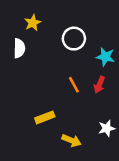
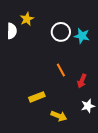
white semicircle: (19, 48) -> (12, 31), moved
cyan star: (105, 57) -> (82, 36), moved
red arrow: (99, 85) -> (82, 81), moved

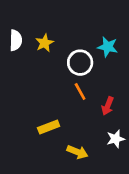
yellow star: (27, 19) -> (45, 43), moved
white circle: (61, 32) -> (80, 63), moved

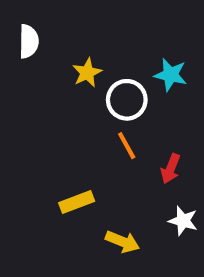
white semicircle: (16, 40) -> (29, 41), moved
yellow star: (45, 43) -> (87, 73), moved
white star: (116, 139) -> (183, 221), turned 30

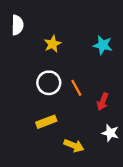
white circle: (127, 100) -> (49, 83), moved

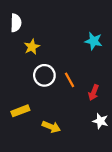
yellow star: (53, 44) -> (32, 47), moved
yellow rectangle: (46, 122) -> (20, 111), moved
yellow arrow: (74, 146) -> (51, 127), moved

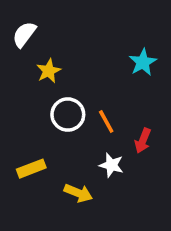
white semicircle: (16, 23) -> (24, 34), turned -144
cyan star: (94, 41) -> (143, 62), turned 30
white star: (100, 121) -> (111, 165), moved

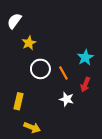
cyan star: (143, 62) -> (85, 57), moved
yellow rectangle: (31, 169) -> (18, 101), turned -56
yellow arrow: (78, 193) -> (32, 127), moved

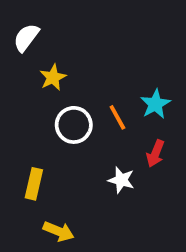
orange line: (63, 73) -> (117, 117), moved

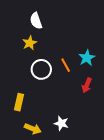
white semicircle: (26, 38) -> (36, 21), moved, turned -56
white star: (121, 180) -> (61, 123), moved

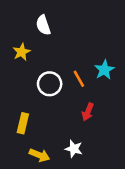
yellow star: (30, 43) -> (22, 52), moved
red arrow: (87, 85) -> (88, 112), moved

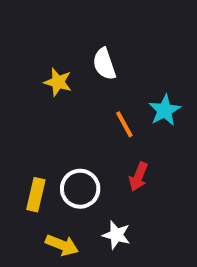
white semicircle: (43, 25) -> (104, 64), moved
yellow star: (22, 52) -> (58, 82), moved, turned -30
white circle: (50, 84) -> (80, 189), moved

